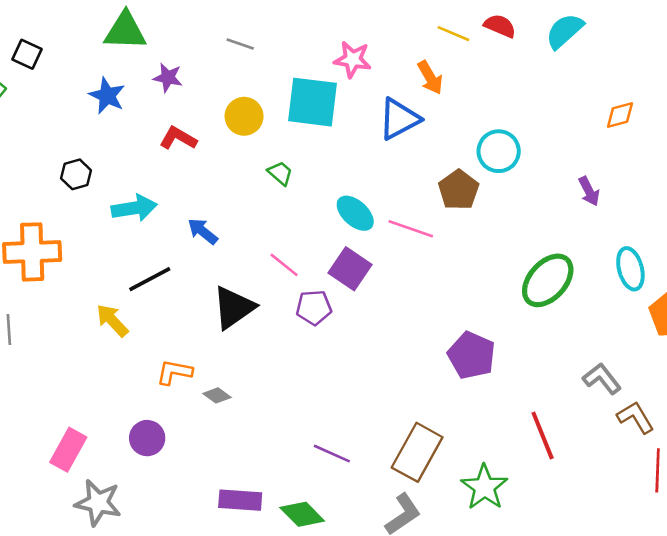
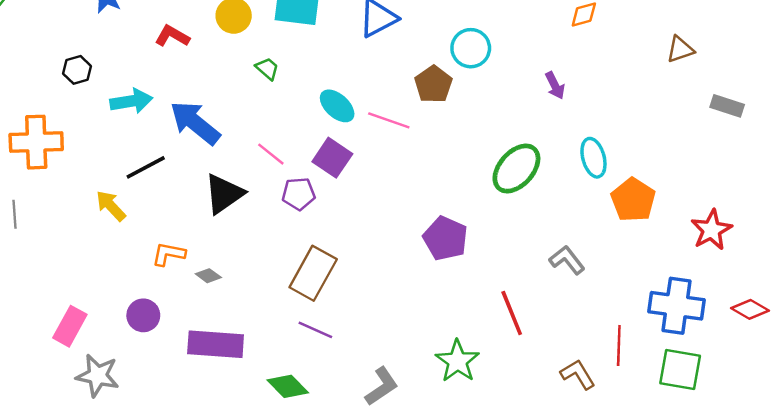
blue arrow: (203, 231) -> (195, 123), size x1.8
brown L-shape: (636, 417) -> (578, 374), moved
brown rectangle: (417, 452) -> (313, 273), moved
purple rectangle: (240, 500) -> (216, 344), moved, size x1.4

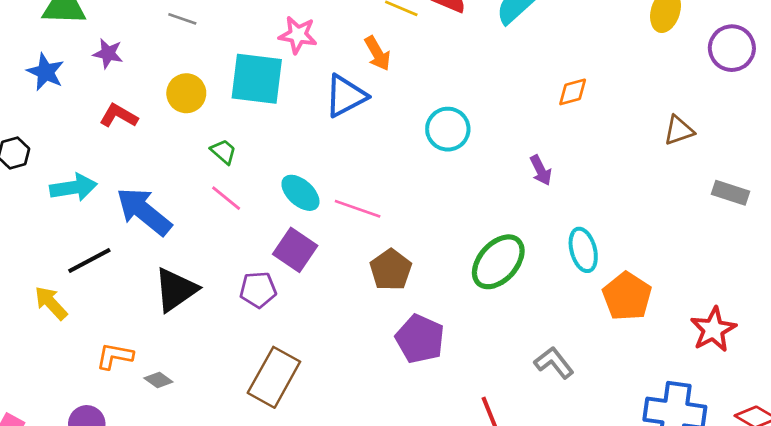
brown pentagon: (433, 84) -> (391, 270), moved
pink line: (271, 154) -> (226, 198), moved

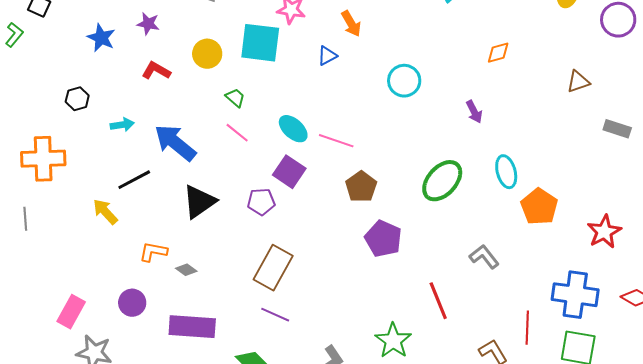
blue triangle: (346, 96) -> (327, 56), size x0.6
cyan arrow: (73, 188) -> (122, 125), size x0.7

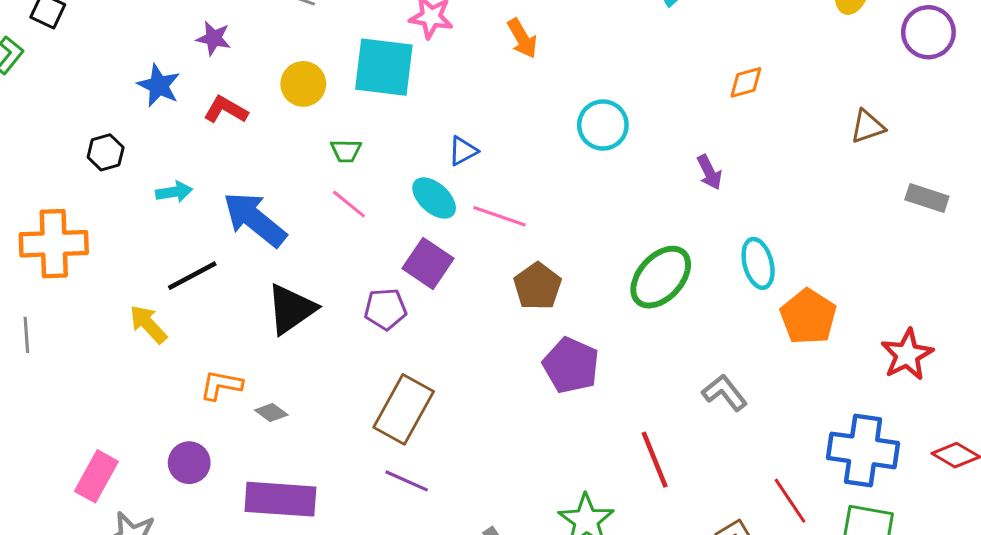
blue star: (101, 38) -> (159, 85), moved
blue triangle: (327, 56) -> (463, 151), moved
green trapezoid: (235, 98) -> (346, 151), turned 140
red line: (527, 328) -> (790, 501), turned -36

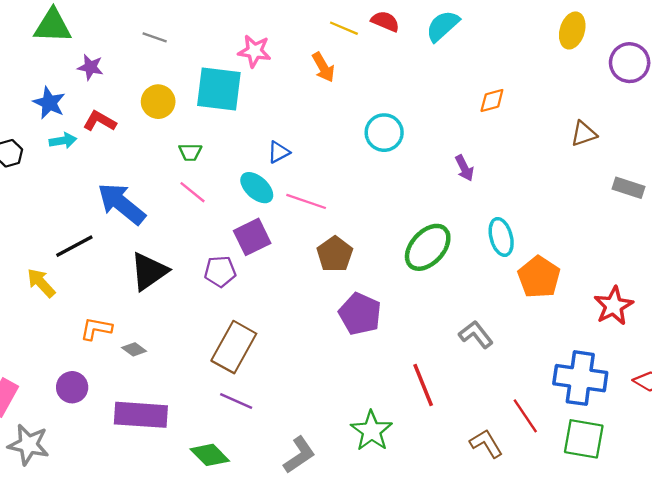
cyan arrow: (174, 192) -> (63, 141), moved
purple square: (428, 263) -> (252, 237), turned 30

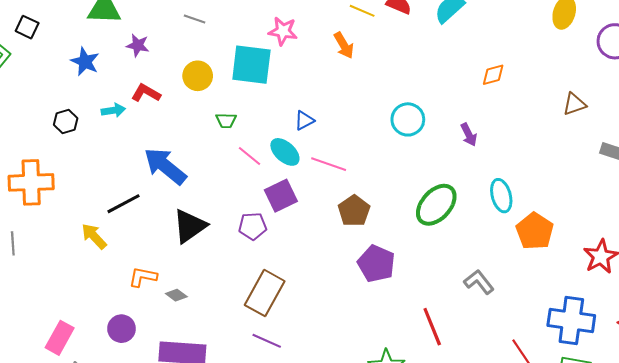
blue star: (49, 103) -> (85, 62), moved
cyan circle: (384, 133) -> (408, 119), moved
pink line: (193, 192) -> (249, 156), moved

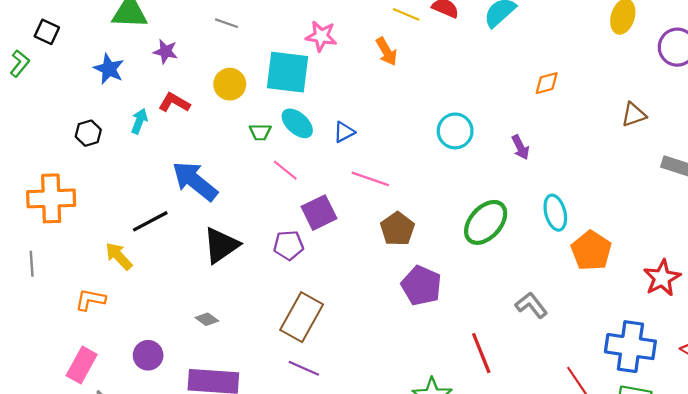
cyan arrow: (113, 110) -> (139, 121), turned -60
cyan ellipse: (285, 152) -> (297, 123), moved
orange L-shape: (143, 277) -> (90, 300), moved

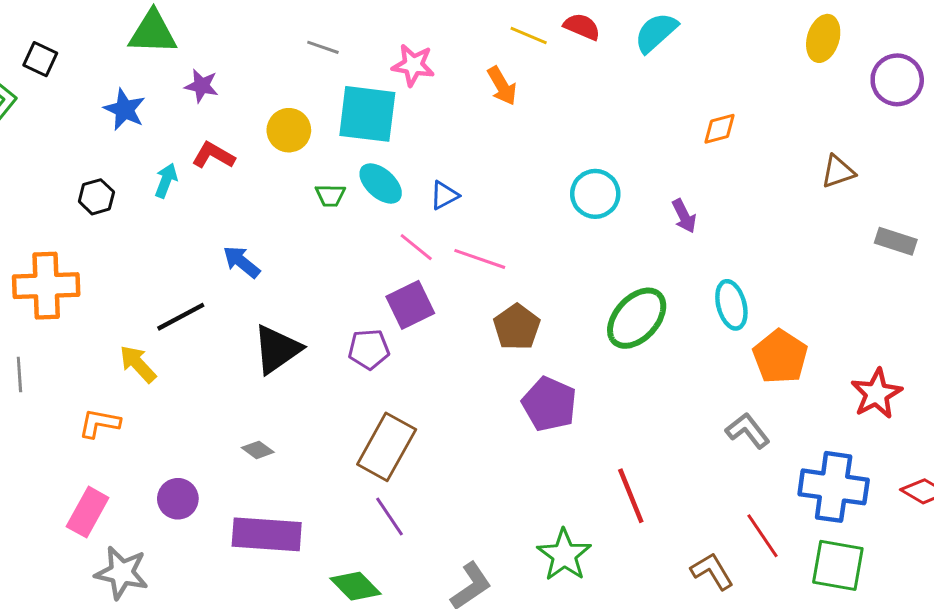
gray line: (226, 23) -> (323, 47), moved
pink line: (285, 170) -> (416, 247), moved
blue arrow: (195, 181) -> (241, 262), size x0.6
gray L-shape: (531, 305) -> (748, 431), moved
purple line: (304, 368) -> (390, 517), turned 32

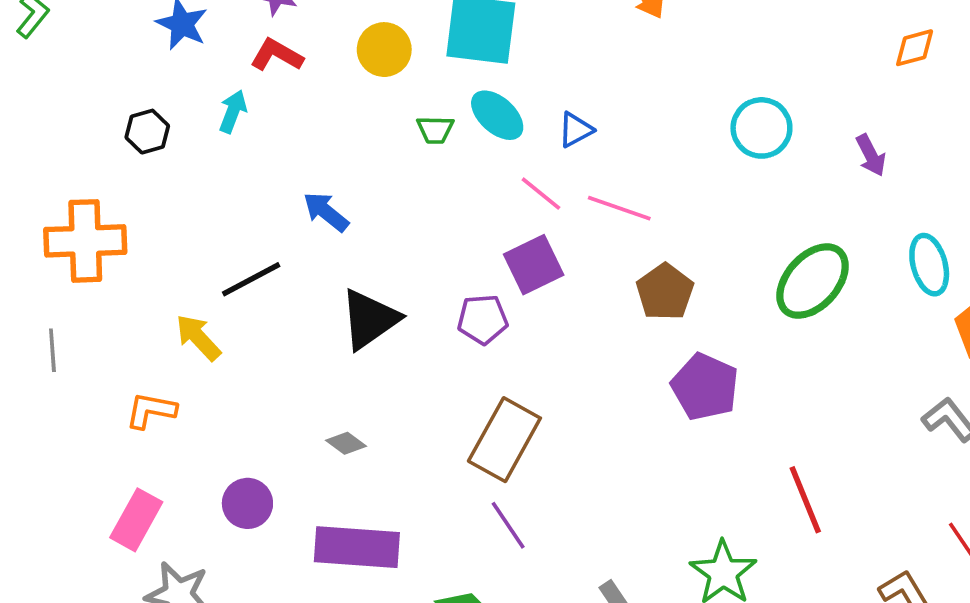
red L-shape: (213, 155) -> (277, 55), moved

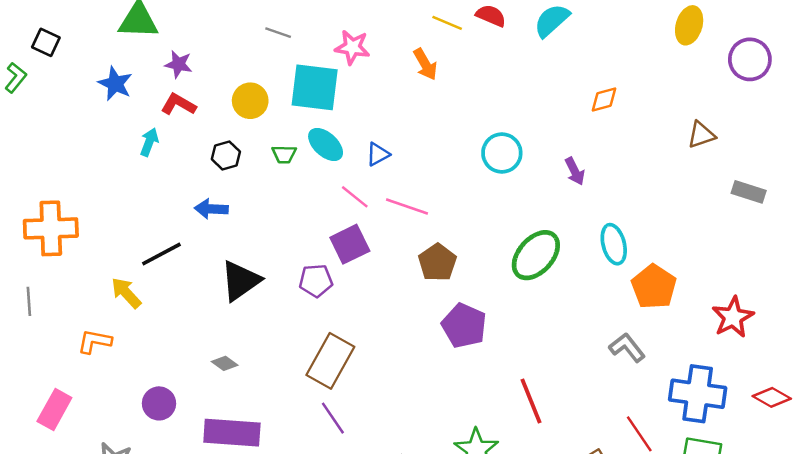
black hexagon: (147, 132) -> (226, 155), moved
blue arrow: (326, 212) -> (211, 209), turned -36
pink rectangle: (136, 520) -> (54, 410), moved

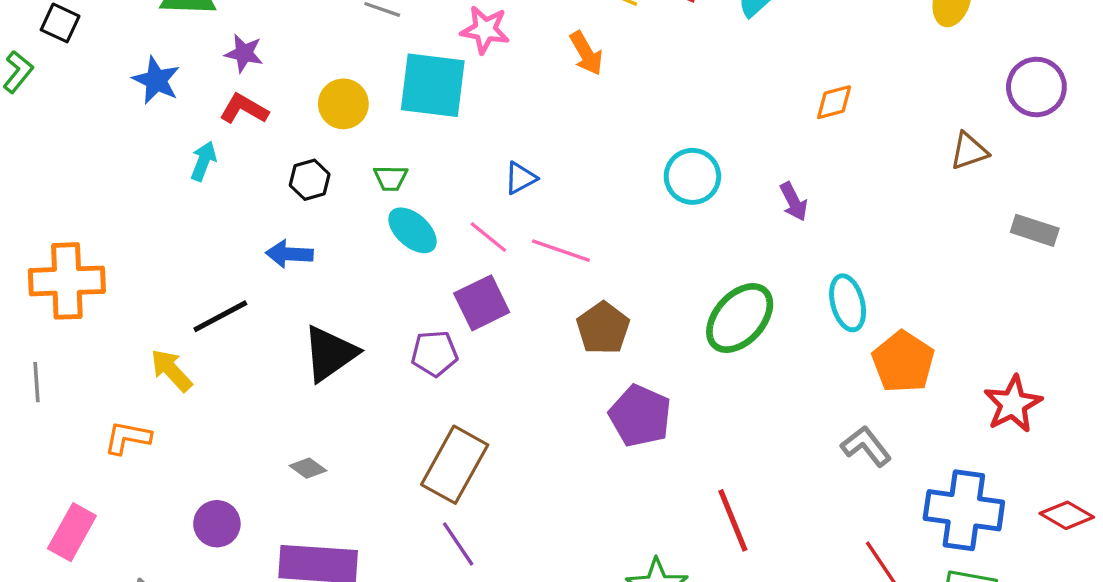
purple circle: (750, 59) -> (1036, 87), moved
cyan ellipse: (326, 144) -> (413, 230), moved

